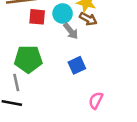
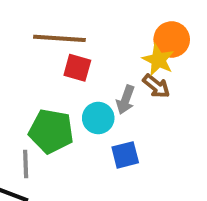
cyan circle: (63, 13) -> (98, 118), moved
gray arrow: (71, 31) -> (126, 100), turned 48

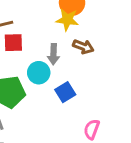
brown arrow: (156, 86) -> (83, 47), moved

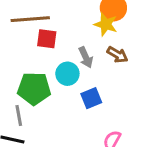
gray arrow: (53, 54) -> (86, 57), turned -36

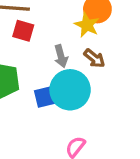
cyan circle: (67, 74) -> (70, 90), moved, size x1.6
blue square: (91, 98) -> (45, 97), moved

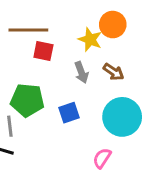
yellow star: (87, 25) -> (90, 39), moved
cyan circle: (70, 90) -> (122, 117), moved

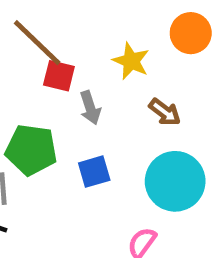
orange circle: (113, 25) -> (191, 33), moved
brown line: (28, 30) -> (37, 43), turned 42
gray arrow: (81, 72) -> (90, 108), moved

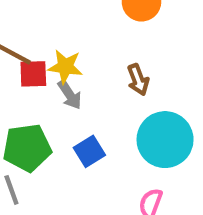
yellow star: (131, 61) -> (65, 67), moved
brown arrow: (165, 112) -> (138, 80), turned 48

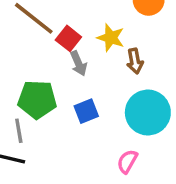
yellow star: (65, 67) -> (111, 38), moved
red square: (33, 74) -> (68, 38), moved, turned 30

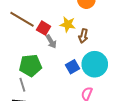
brown arrow: (135, 61) -> (83, 36), turned 32
blue square: (86, 111) -> (73, 67), moved

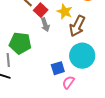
brown arrow: (83, 36) -> (77, 26), size x1.5
blue square: (73, 67) -> (58, 68), moved

